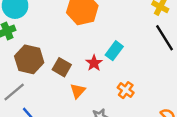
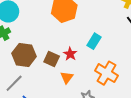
red star: (94, 63) -> (70, 54), moved
orange cross: (126, 90) -> (106, 73), size x1.6

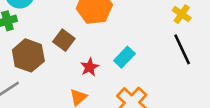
brown square: (52, 59) -> (64, 40), moved

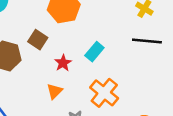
black line: (182, 49) -> (147, 41), turned -56

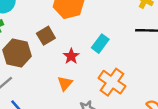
brown square: (38, 40) -> (46, 36), turned 30

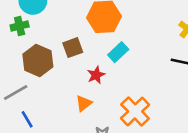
cyan rectangle: (100, 44) -> (118, 52), moved

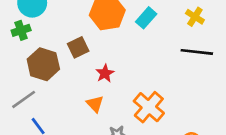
cyan rectangle: (118, 52) -> (146, 18), moved
orange triangle: (84, 103) -> (95, 104), turned -30

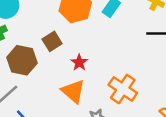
orange triangle: (95, 104) -> (73, 91), size x1.5

